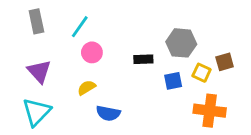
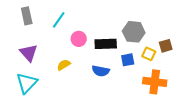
pink circle: (92, 52) -> (79, 39), moved
black rectangle: (143, 59) -> (106, 44), size x1.5
blue semicircle: (108, 113) -> (101, 71), moved

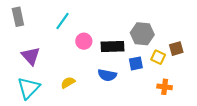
gray rectangle: (27, 16) -> (18, 17), moved
yellow semicircle: (64, 65) -> (68, 83), moved
orange cross: (155, 82) -> (165, 87), size x0.6

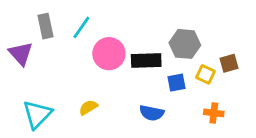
gray rectangle: (18, 17) -> (46, 26), moved
pink circle: (84, 41) -> (109, 54), size x1.5
purple triangle: (31, 56) -> (21, 54), moved
blue semicircle: (107, 75) -> (152, 113), moved

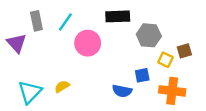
black rectangle: (146, 61) -> (118, 16), moved
blue square: (177, 83) -> (142, 75), moved
yellow semicircle: (88, 107) -> (62, 86), moved
orange cross: (214, 113) -> (172, 91), size x1.6

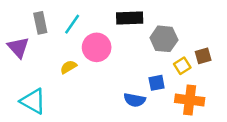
yellow square: (165, 60) -> (182, 66), turned 32
yellow semicircle: (62, 86) -> (68, 67), moved
cyan triangle: (30, 92) -> (33, 101), turned -45

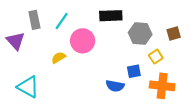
brown square: (203, 56) -> (174, 34), moved

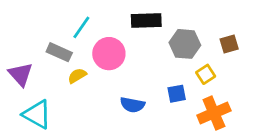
gray rectangle: (34, 20) -> (59, 52), moved, turned -54
purple triangle: (16, 41) -> (21, 74), moved
blue semicircle: (115, 86) -> (132, 105), moved
orange cross: (162, 86) -> (214, 113), turned -30

